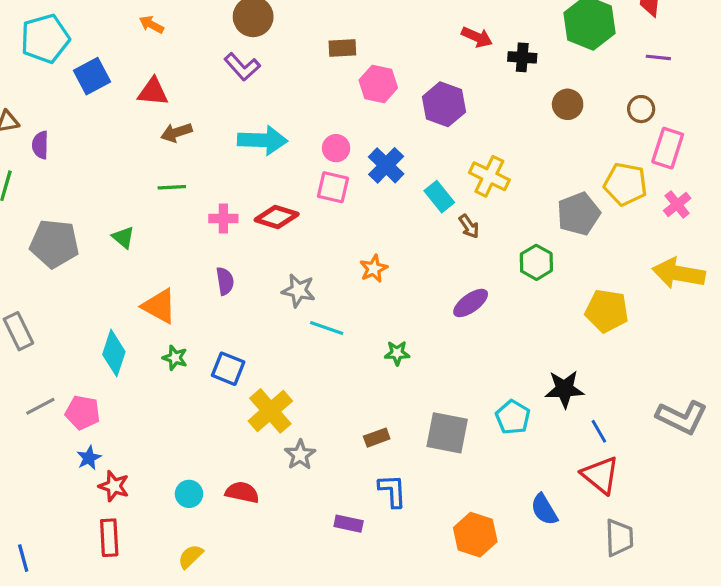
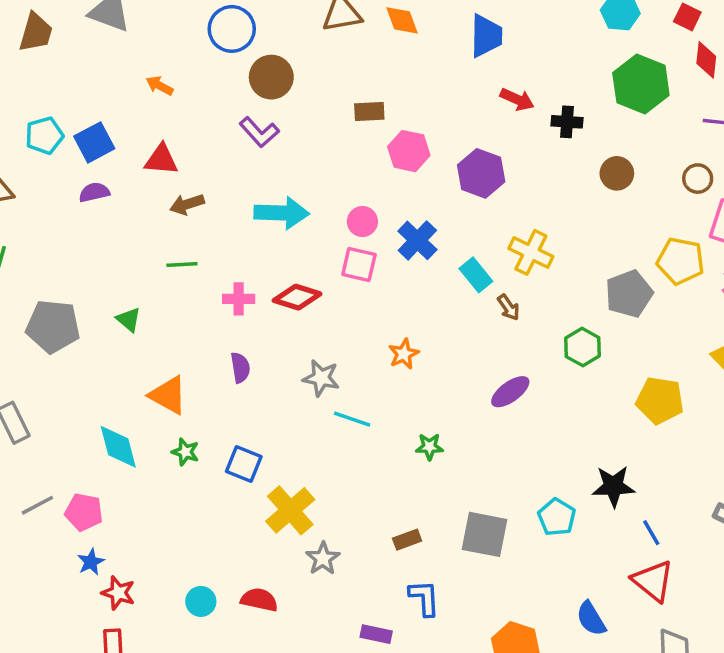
cyan pentagon: (45, 39) -> (44, 136), moved, size x0.7
purple semicircle: (40, 145) -> (94, 192), moved, turned 76
cyan diamond: (114, 353) -> (118, 447), turned -33

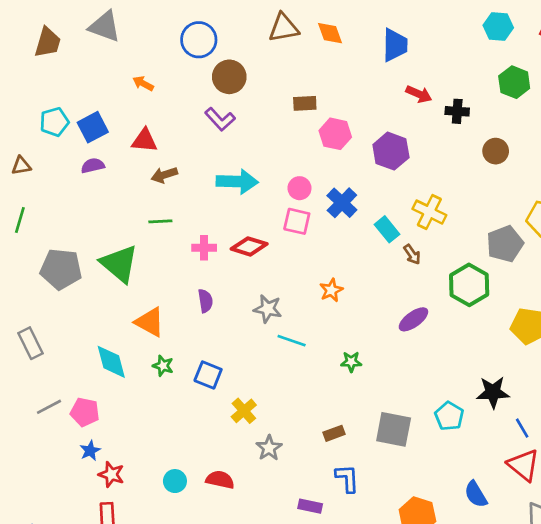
green hexagon: (641, 84) -> (514, 82), size x0.7
green triangle: (129, 320) -> (119, 264), size x2.0
green hexagon: (582, 347) -> (469, 285), size x1.4
yellow cross: (290, 510) -> (244, 411), size x0.7

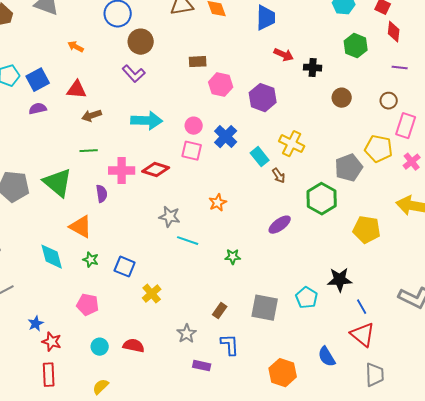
pink cross: (204, 248) -> (122, 171), size x1.4
purple semicircle: (205, 301) -> (102, 194), moved
pink pentagon: (85, 412) -> (88, 305), moved
brown rectangle: (334, 433) -> (220, 311), turned -35
gray star: (269, 448) -> (187, 334), moved

